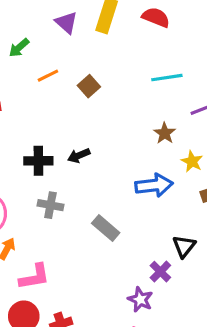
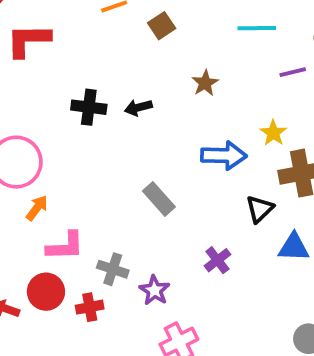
brown star: (165, 133) -> (205, 83), moved
gray cross: (50, 205) -> (113, 269), moved
black triangle: (184, 246) -> (260, 209), moved
purple star: (140, 300) -> (154, 290), moved

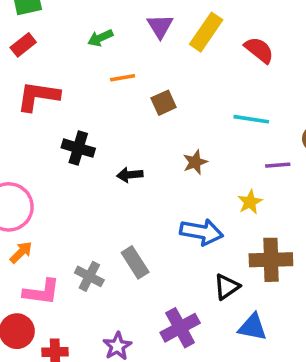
black cross: (89, 107) -> (78, 148), moved
yellow star: (273, 133) -> (250, 202), moved
purple cross: (217, 260) -> (180, 328), size x1.5
gray cross: (113, 269) -> (89, 276), moved

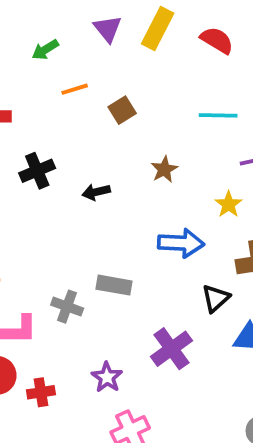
black cross: (78, 148) -> (37, 171), turned -32
gray rectangle: (135, 262) -> (114, 285), turned -40

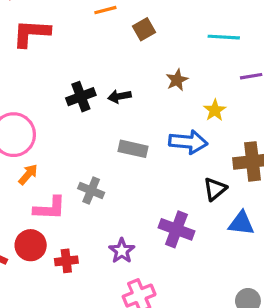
black cross: (37, 171) -> (81, 97), moved
yellow star: (229, 204) -> (215, 110), moved
gray rectangle: (114, 285) -> (133, 149), moved
purple cross: (171, 349) -> (176, 229), turned -36

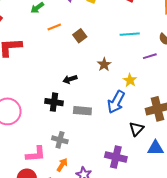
black cross: (81, 97) -> (54, 102), moved, turned 36
blue arrow: (188, 142) -> (116, 102), turned 120
orange arrow: (28, 174) -> (62, 165), moved

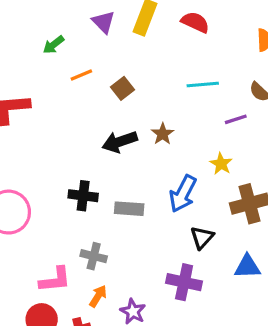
black arrow: (70, 79) -> (120, 142), moved, size x1.5
yellow star: (130, 80) -> (221, 164), moved
black triangle: (136, 129) -> (202, 238), moved

